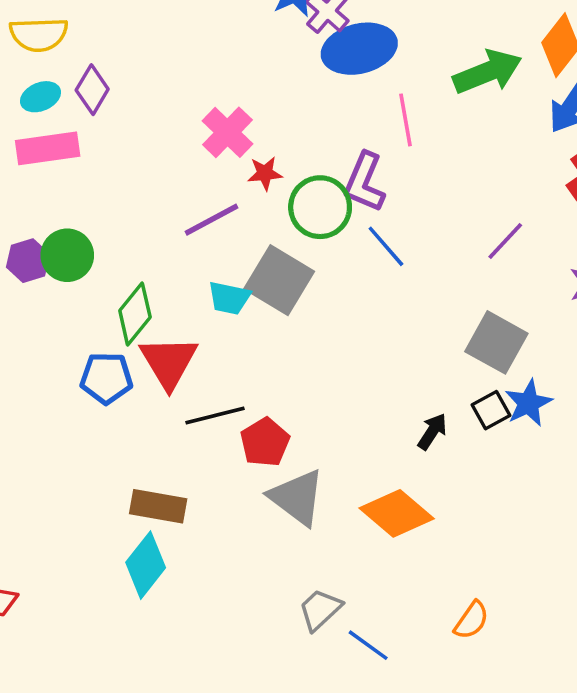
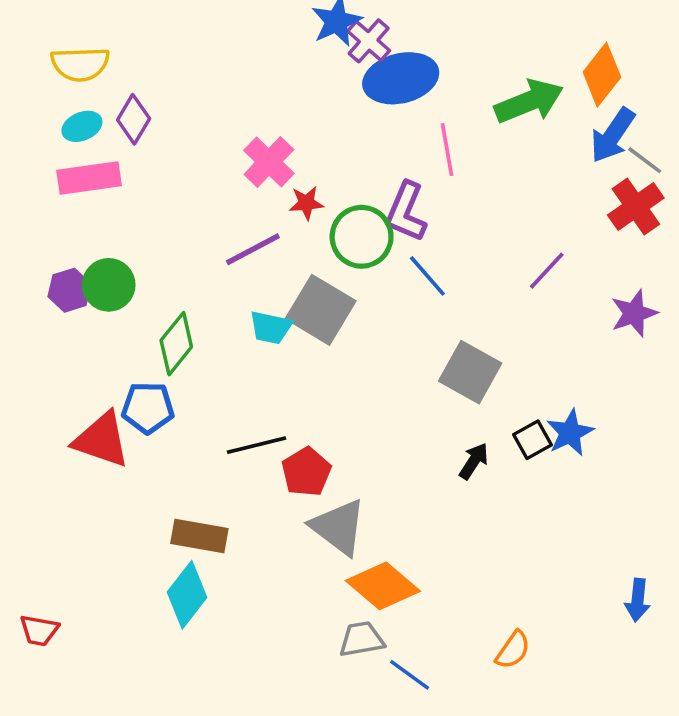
gray square: (496, 342) -> (470, 372), moved
red triangle: (169, 362) -> (102, 440), moved, turned -40
orange diamond: (397, 513) -> (383, 586), moved
gray trapezoid: (320, 610) -> (362, 639), turned 33

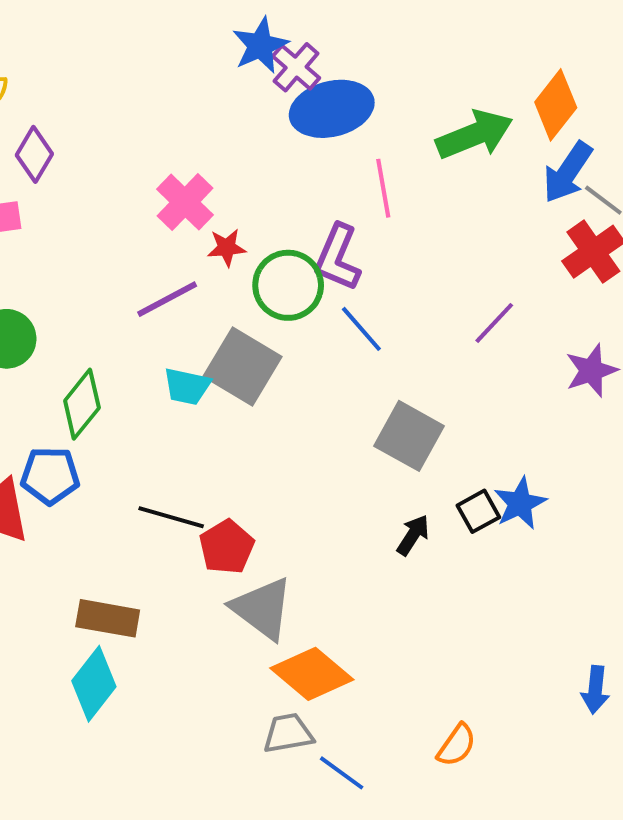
black line: (256, 445) -> (171, 517), turned 30

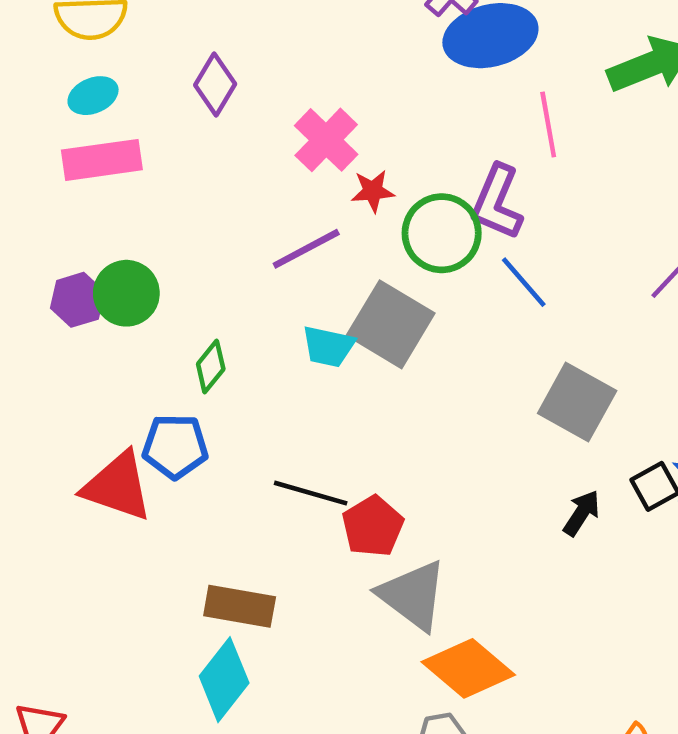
purple diamond: (34, 154) -> (215, 84), moved
green diamond: (82, 404) -> (211, 366), size x0.7

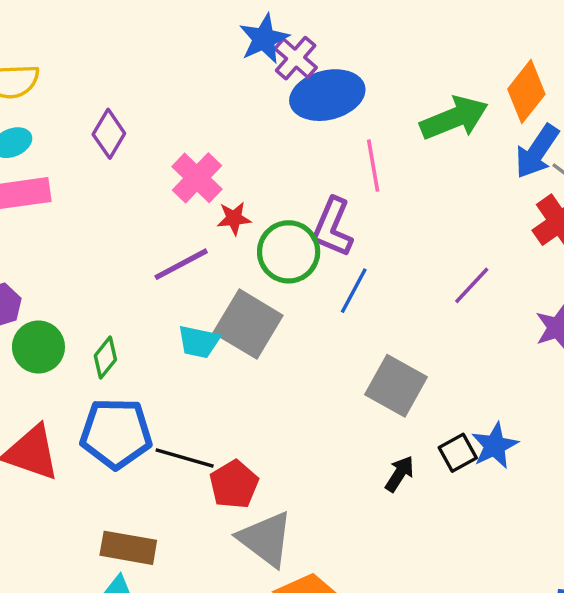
blue line: (524, 282) -> (354, 291), turned 69
green circle: (126, 293) -> (38, 347), moved
blue pentagon: (175, 446) -> (116, 433), moved, size x1.4

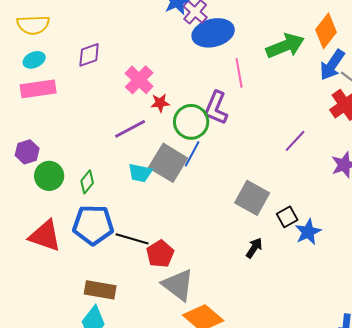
purple diamond: (109, 134) -> (89, 55), turned 40
blue line: (354, 291) -> (192, 154), moved
black square: (458, 453) -> (287, 217), moved

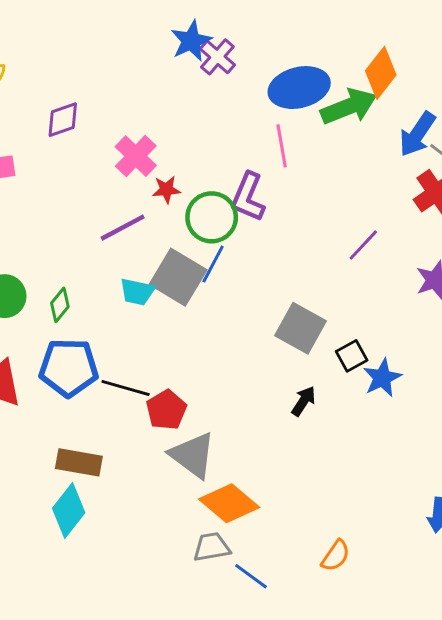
orange diamond: (326, 31) -> (381, 73), moved
blue ellipse: (213, 33) -> (299, 88), moved

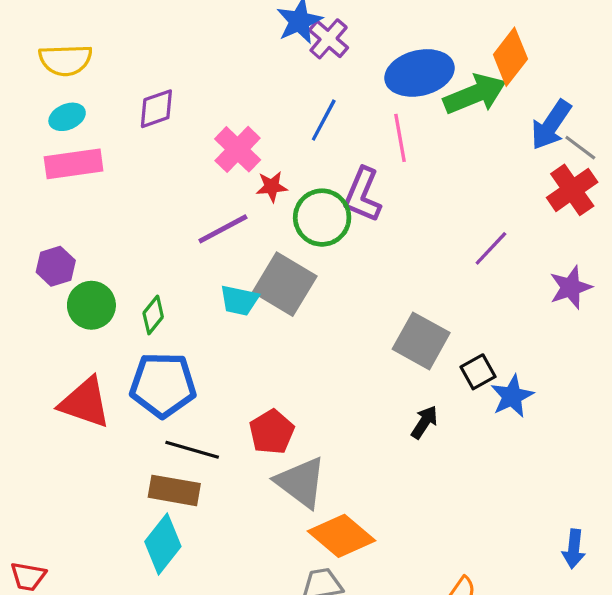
blue line: (213, 264) -> (324, 120), moved
black line: (126, 388) -> (192, 450), moved

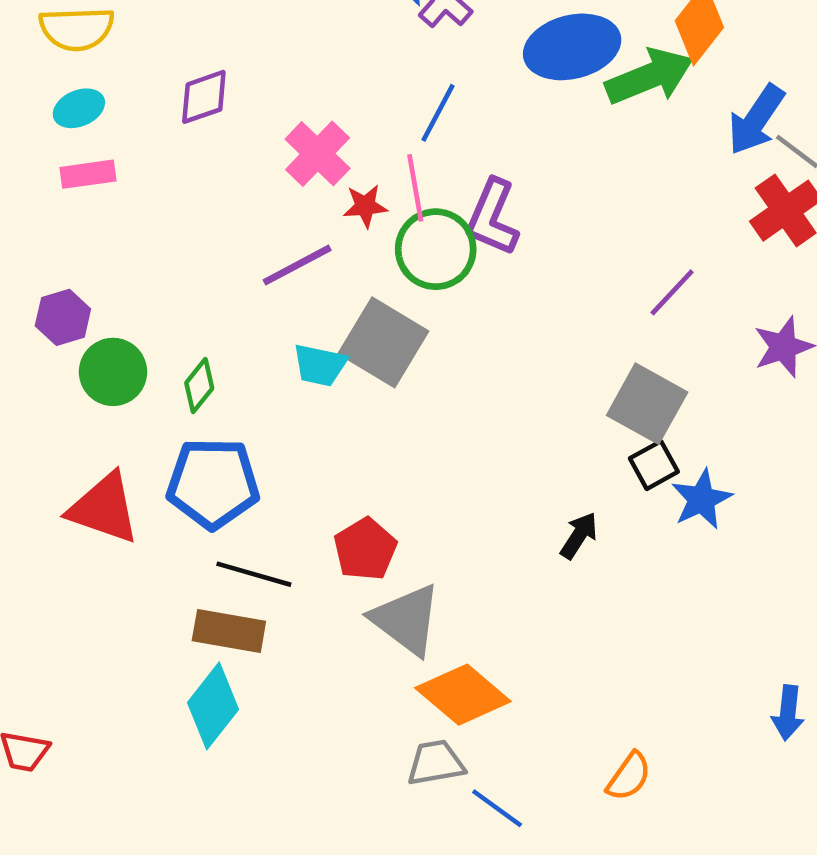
pink line: (400, 138) -> (415, 188), moved
pink rectangle: (74, 164) -> (88, 174), size x0.7
gray square: (421, 341) -> (647, 404), moved

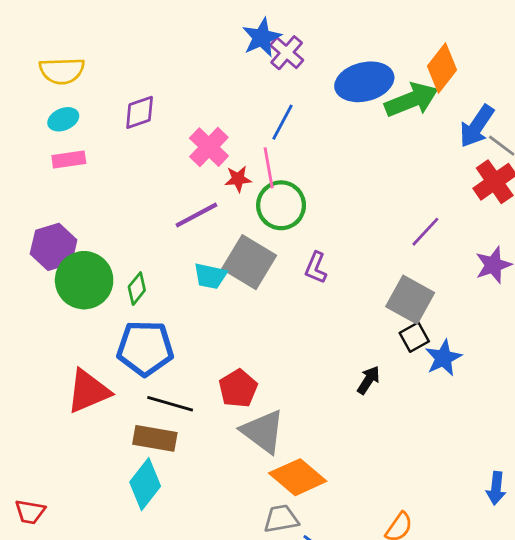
purple L-shape: (493, 217) -> (316, 268), moved, size x0.7
purple hexagon: (63, 317) -> (54, 247), size x1.4
green circle: (113, 372) -> (84, 280), size x1.4
red triangle: (104, 508) -> (88, 391), moved, turned -42

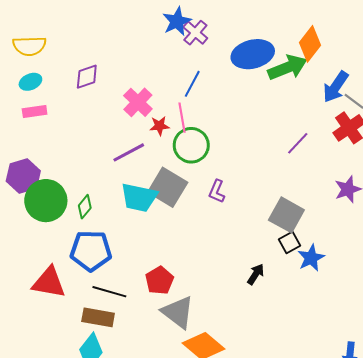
purple line: (425, 232) -> (298, 143), moved
cyan trapezoid: (210, 276) -> (139, 197), size x1.5
red triangle: (88, 391) -> (49, 282), turned 33

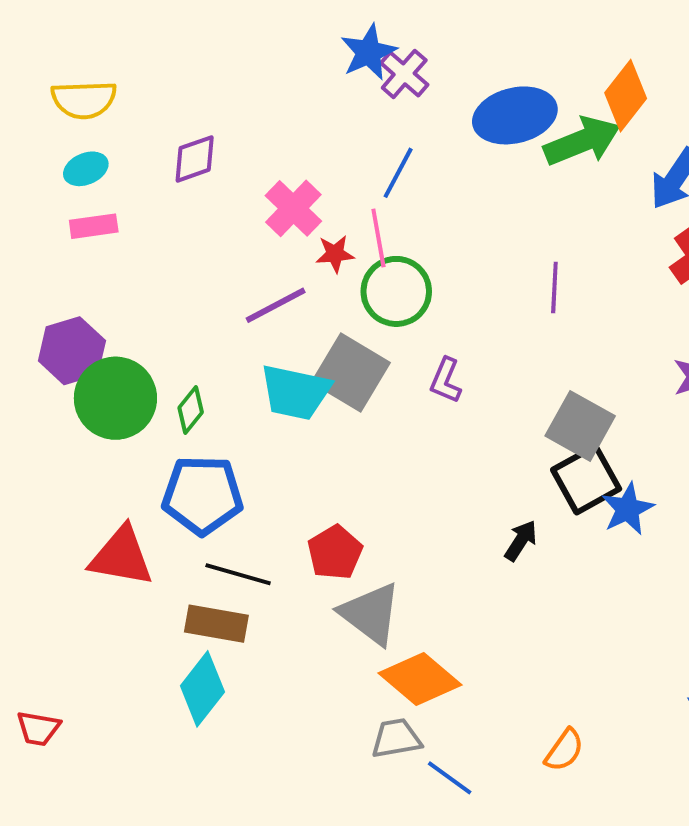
purple line: (298, 143) -> (554, 287), moved, turned -40
black square: (290, 243) -> (586, 479), size x1.6

